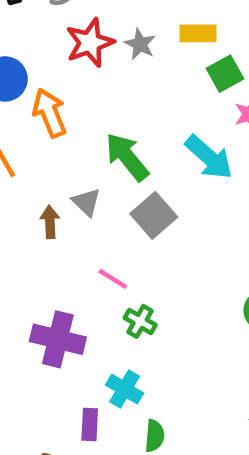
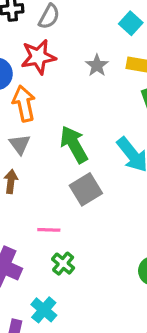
red star: (90, 43) -> (38, 57), moved
gray triangle: (86, 202) -> (20, 144), moved
pink line: (113, 279) -> (49, 230), turned -40

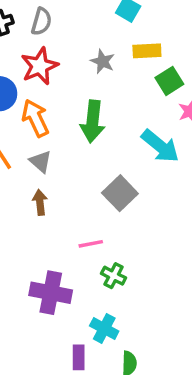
green arrow: (74, 144) -> (93, 121), moved, turned -132

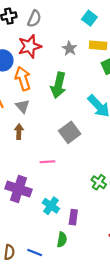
green cross: (114, 276) -> (99, 182), moved
cyan cross: (104, 328) -> (51, 206), moved
purple rectangle: (79, 357) -> (73, 217), moved

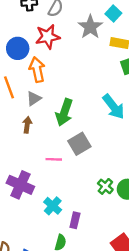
gray star: (69, 48) -> (90, 27), moved, size x1.5
green arrow: (58, 85) -> (64, 112), moved
gray triangle: (23, 106) -> (34, 98), turned 32
gray square: (70, 132) -> (79, 144), moved

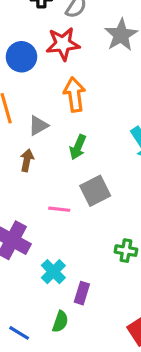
orange arrow: (37, 70) -> (74, 95), moved
green arrow: (64, 112) -> (78, 147), size x0.7
green cross: (105, 186) -> (126, 251), turned -35

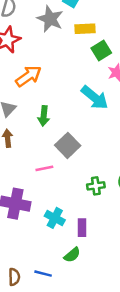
orange arrow: (74, 95) -> (28, 76), turned 80
green cross: (126, 251) -> (96, 186), moved
green semicircle: (60, 322) -> (72, 255), turned 48

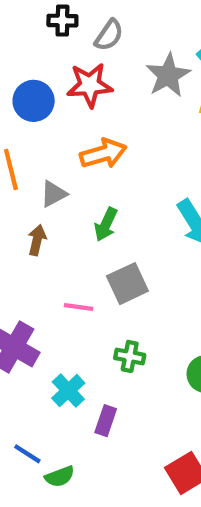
green cross: (96, 186) -> (130, 356), moved
green semicircle: (72, 255) -> (60, 476), moved
blue line: (43, 274) -> (27, 454), moved

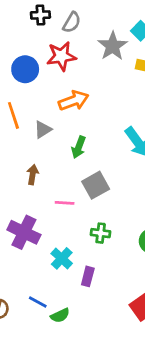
brown arrow: (37, 240) -> (33, 175), moved

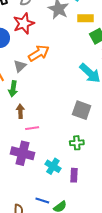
gray triangle: (43, 130) -> (20, 66), moved
green arrow: (79, 147) -> (13, 89), moved
gray square: (96, 185) -> (82, 110), moved, turned -30
pink line: (65, 203) -> (32, 128), moved

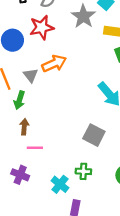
gray triangle: (20, 66) -> (31, 75), turned -32
purple cross: (23, 153) -> (20, 175), size x0.7
cyan cross: (53, 166) -> (60, 184), moved

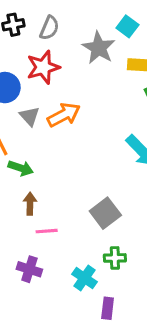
gray triangle: (31, 75) -> (30, 116), moved
green arrow: (19, 100) -> (21, 168), turned -84
gray square: (94, 135) -> (105, 213), moved, turned 30

